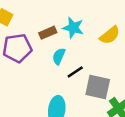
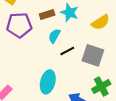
gray square: (98, 87) -> (93, 55), moved

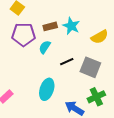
cyan semicircle: (54, 36) -> (45, 47), moved

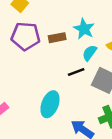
brown rectangle: (50, 26) -> (57, 38), moved
cyan semicircle: (45, 47) -> (90, 53), moved

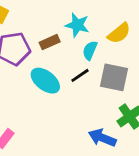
cyan ellipse: (50, 104) -> (45, 81), moved, turned -60

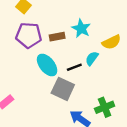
cyan semicircle: (90, 50) -> (92, 58), moved
gray square: (114, 77) -> (63, 89), moved

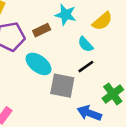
cyan semicircle: (92, 58) -> (85, 44), turned -64
black line: (74, 67) -> (86, 67), moved

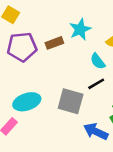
cyan star: (66, 15) -> (80, 29), turned 30
cyan ellipse: (39, 64) -> (27, 102), moved, turned -60

